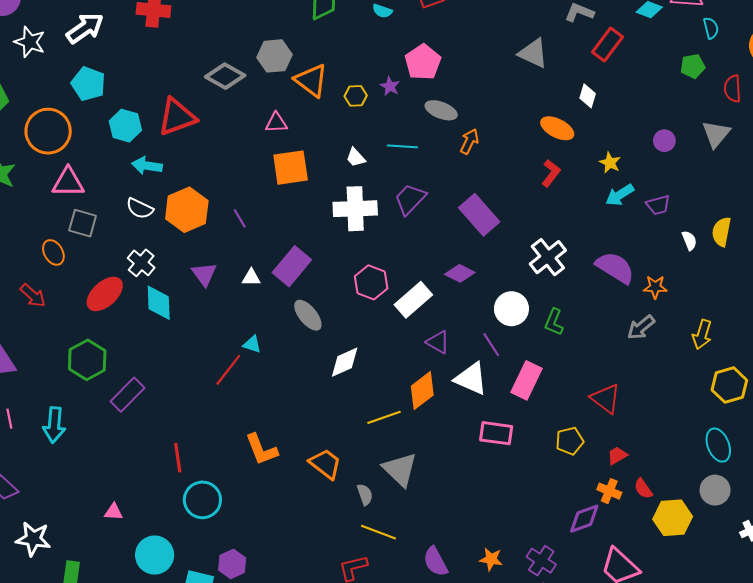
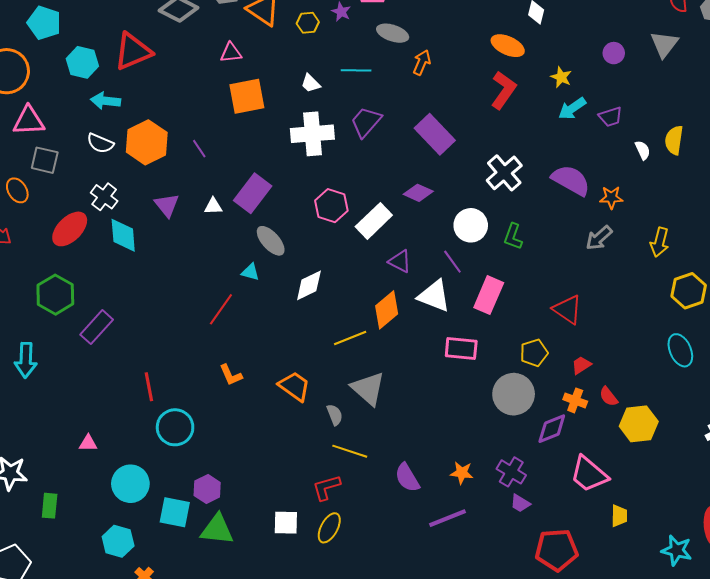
red L-shape: (551, 173) -> (504, 90), size x1.4
cyan triangle: (252, 344) -> (250, 272), moved
red line: (228, 370) -> (221, 309), moved
orange L-shape: (261, 449) -> (231, 375), size x0.7
gray circle: (715, 490) -> (514, 394), moved, size x1.4

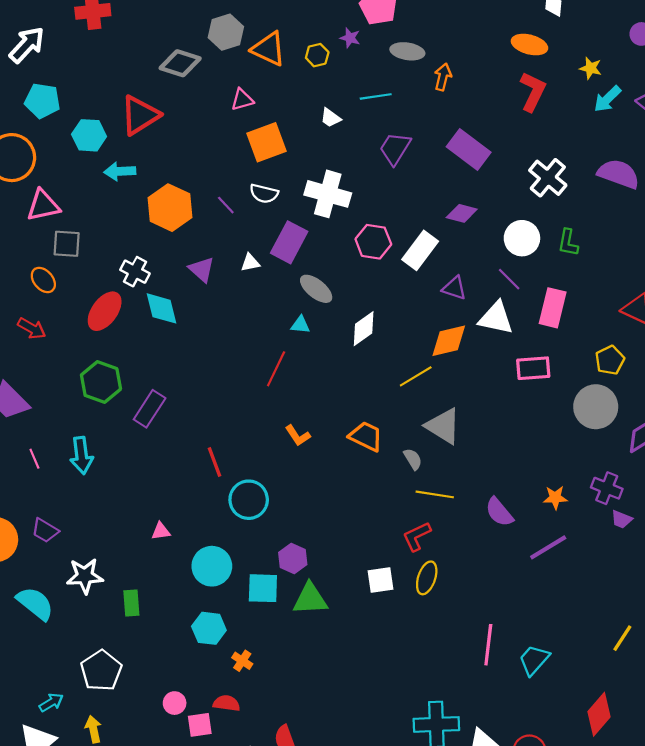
white cross: (312, 134) -> (328, 194), moved, turned 30
white semicircle: (100, 143) -> (264, 193), moved
orange diamond: (387, 310) -> (449, 341), turned 36

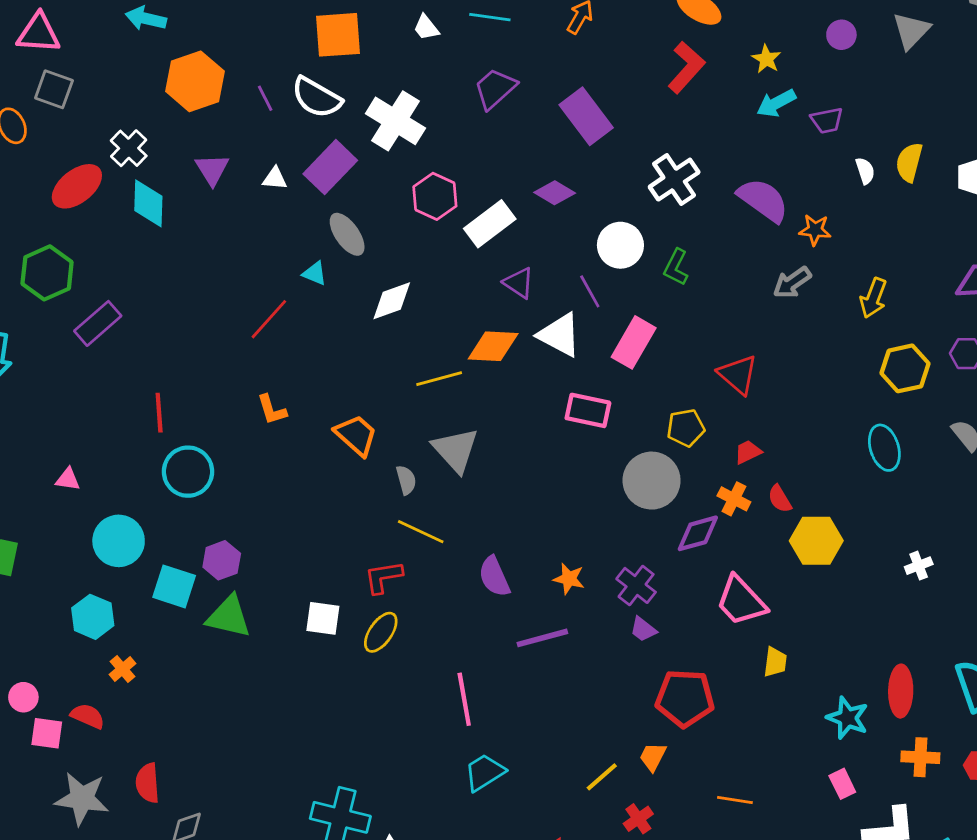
white semicircle: (264, 193) -> (316, 97), size x1.4
pink line: (488, 645) -> (464, 699), moved, turned -33

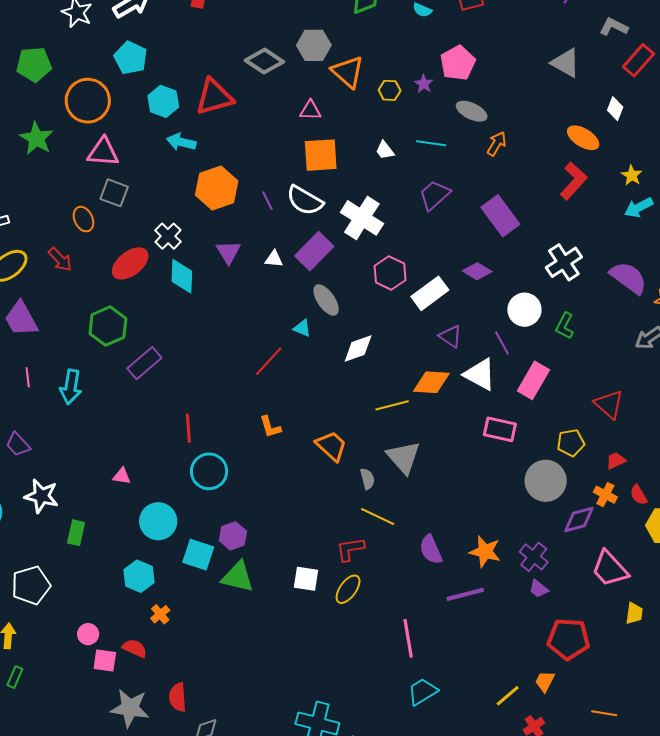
orange star: (569, 579) -> (485, 552), size x1.4

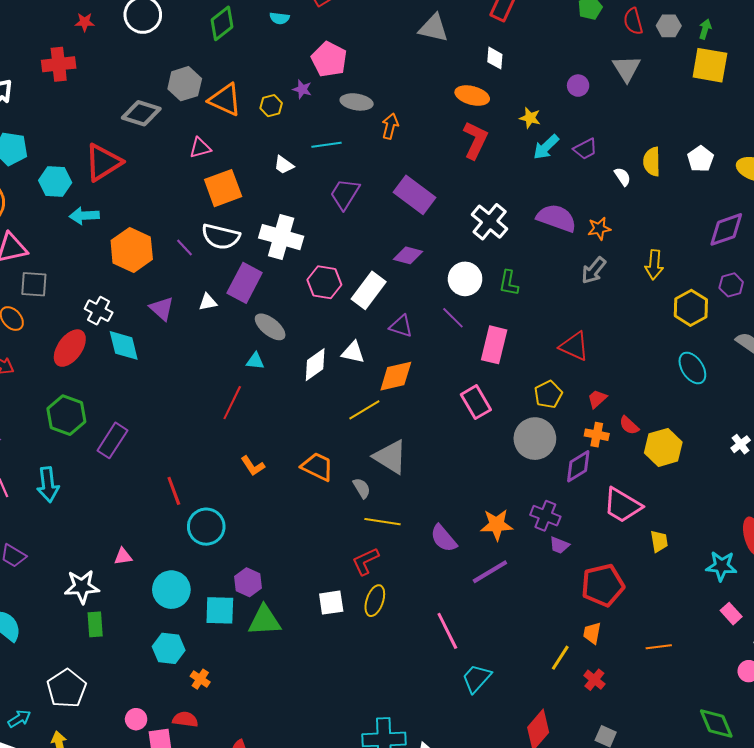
white triangle: (480, 374) -> (353, 352), moved, size x0.7
pink rectangle: (500, 429) -> (476, 402), turned 64
white star: (41, 496) -> (82, 587), moved

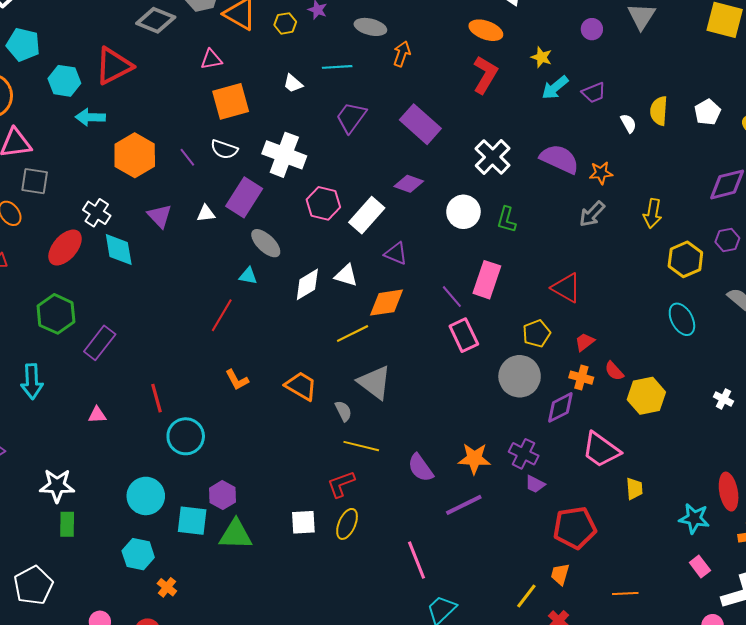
white semicircle: (221, 237) -> (224, 149), size x0.7
purple line: (453, 318) -> (452, 297), moved
white cross: (741, 444) -> (723, 399), turned -30
pink triangle: (123, 556) -> (97, 415), moved

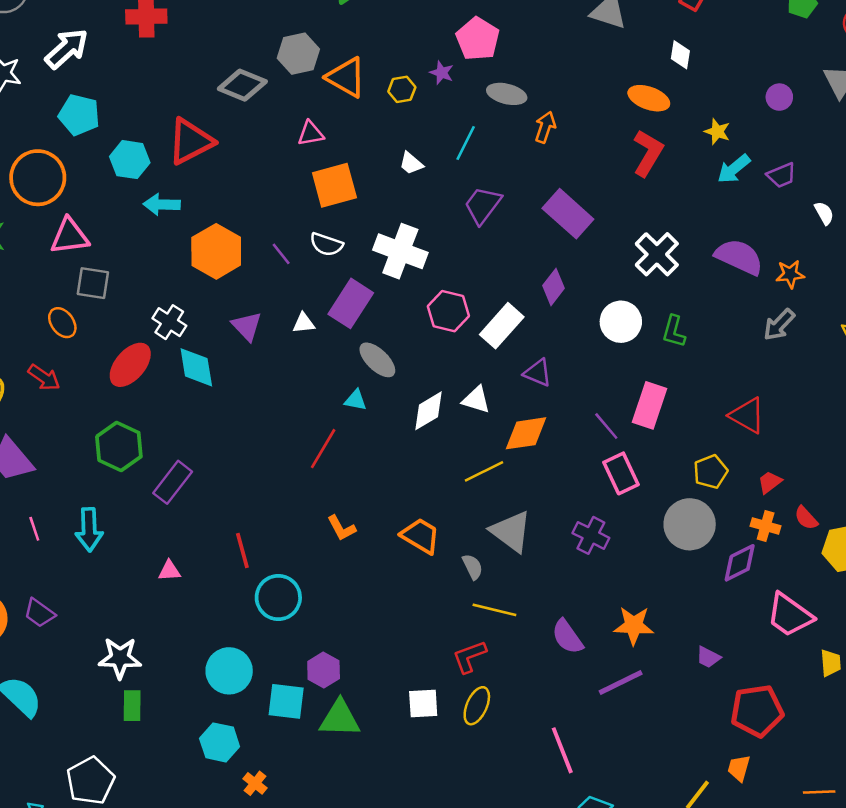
cyan line: (337, 67) -> (466, 143), turned -60
purple diamond: (409, 184) -> (554, 287), turned -72
purple cross: (524, 454) -> (591, 535), moved

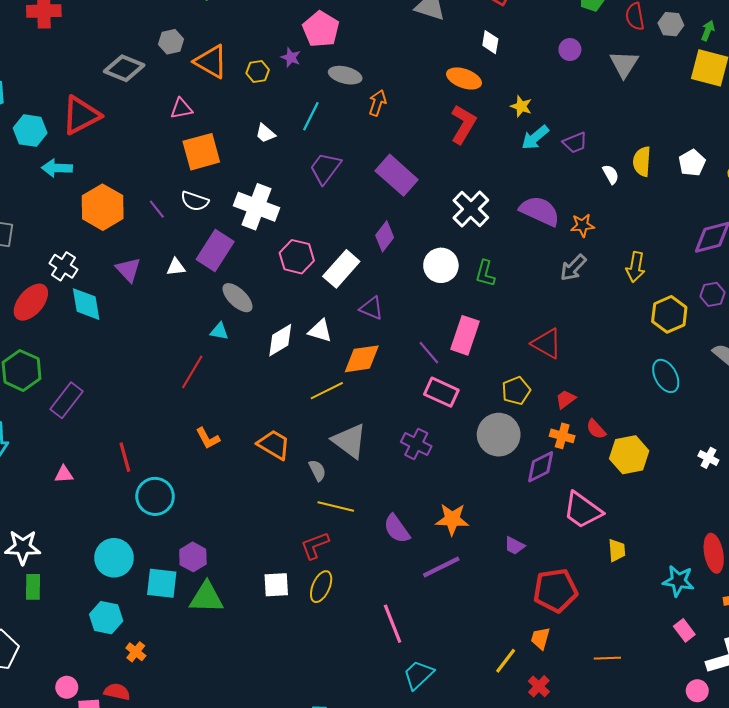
gray hexagon: (298, 54) -> (171, 42), size x0.7
purple circle: (779, 97) -> (570, 50), moved
pink rectangle: (621, 473) -> (441, 392), turned -40

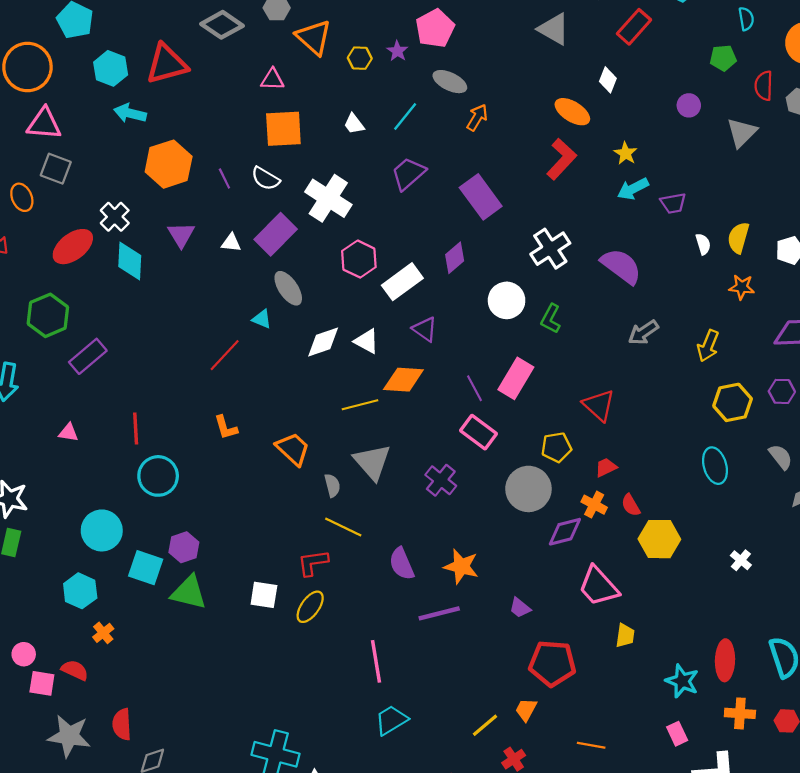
orange star: (582, 225) -> (742, 287), moved

